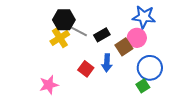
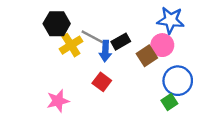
black hexagon: (64, 20) -> (57, 24), moved
blue arrow: (107, 63) -> (105, 51), moved

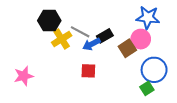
blue arrow: (105, 51) -> (91, 44), turned 60
red square: (102, 82) -> (88, 71), turned -35
pink star: (58, 101) -> (24, 76), moved

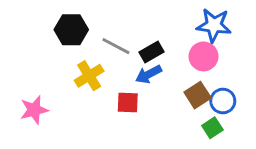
yellow cross: (62, 39) -> (89, 76), moved
blue arrow: (91, 44) -> (149, 74), moved
brown square: (127, 48) -> (198, 95), moved
blue circle: (154, 70) -> (223, 101), size x0.7

